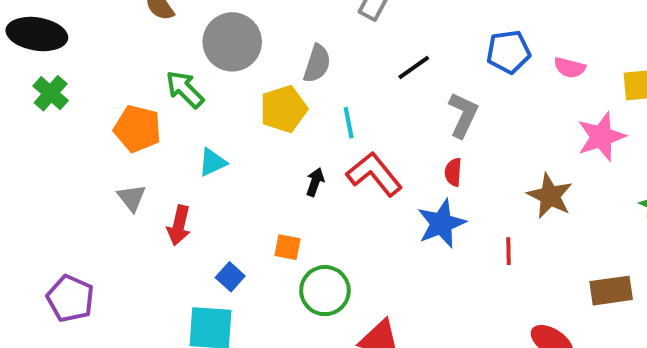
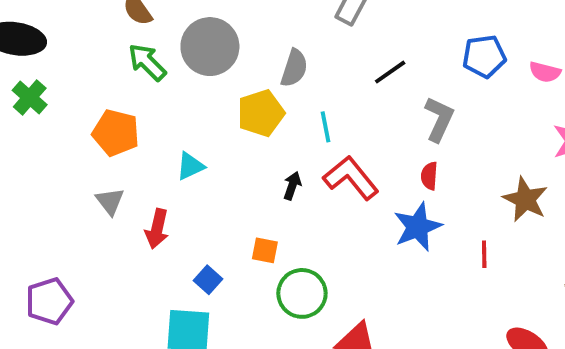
green arrow: (185, 89) -> (147, 62), moved
purple pentagon: (70, 298) -> (49, 301), turned 30

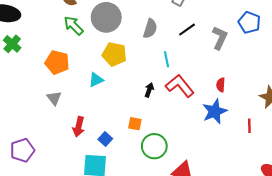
blue pentagon: (484, 56) -> (249, 22), turned 30
black line: (390, 72) -> (187, 30), moved
yellow pentagon: (261, 113) -> (114, 54), moved, turned 30
gray L-shape: (439, 119) -> (220, 38), moved
red arrow: (157, 229) -> (79, 127), moved

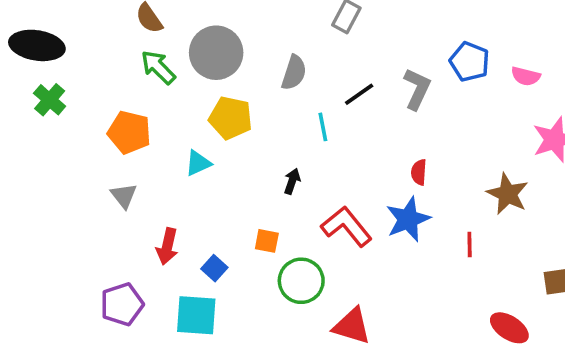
black line: (187, 30) -> (359, 94), moved
red L-shape: (180, 86) -> (346, 226), moved
purple pentagon: (22, 150) -> (122, 304), moved

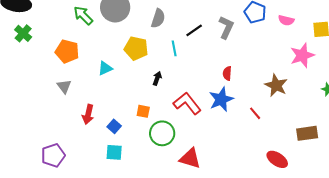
yellow pentagon: (231, 118) -> (136, 48), moved
red line: (470, 245) -> (255, 113), turned -40
purple pentagon: (122, 304) -> (53, 155), moved
cyan square: (196, 315) -> (114, 152), moved, size x0.7

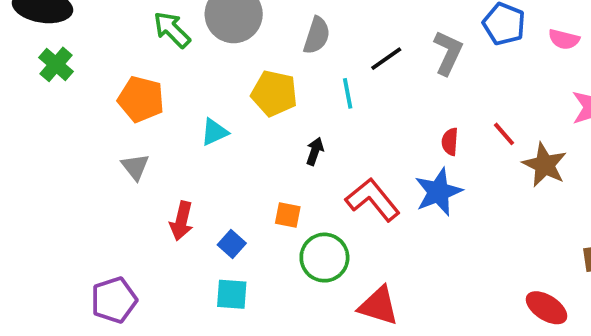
red line: (255, 113) -> (504, 134), moved

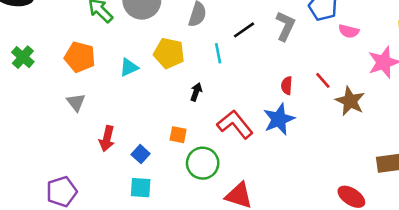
pink semicircle: (564, 39) -> (349, 31), moved
green cross: (56, 64) -> (23, 57), moved
cyan triangle: (214, 132) -> (129, 67), moved

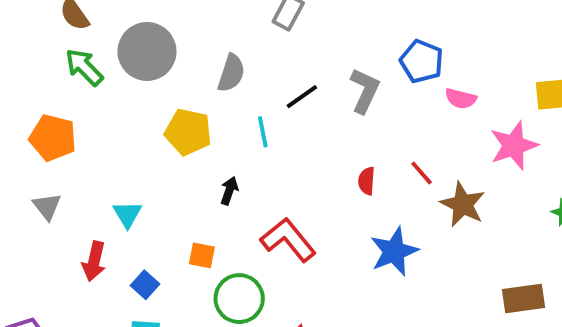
cyan triangle: (129, 67) -> (127, 214), moved, turned -36
blue star: (279, 119) -> (394, 251), moved

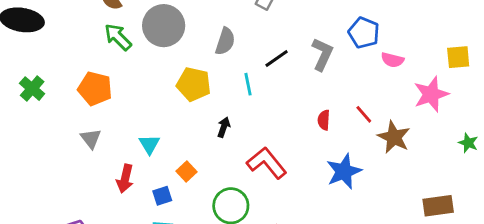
orange square: (202, 255) -> (187, 171), moved, turned 36
blue square: (145, 285) -> (162, 196), turned 30

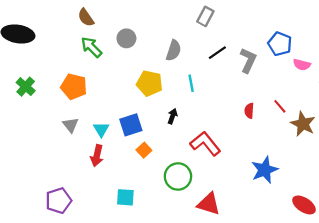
gray circle: (164, 26) -> (126, 38), size x0.6
black line: (277, 58) -> (217, 53), moved
cyan triangle: (149, 144) -> (101, 129), moved
blue star: (344, 171) -> (265, 170), moved
blue square: (162, 196) -> (131, 125), moved, size x1.5

